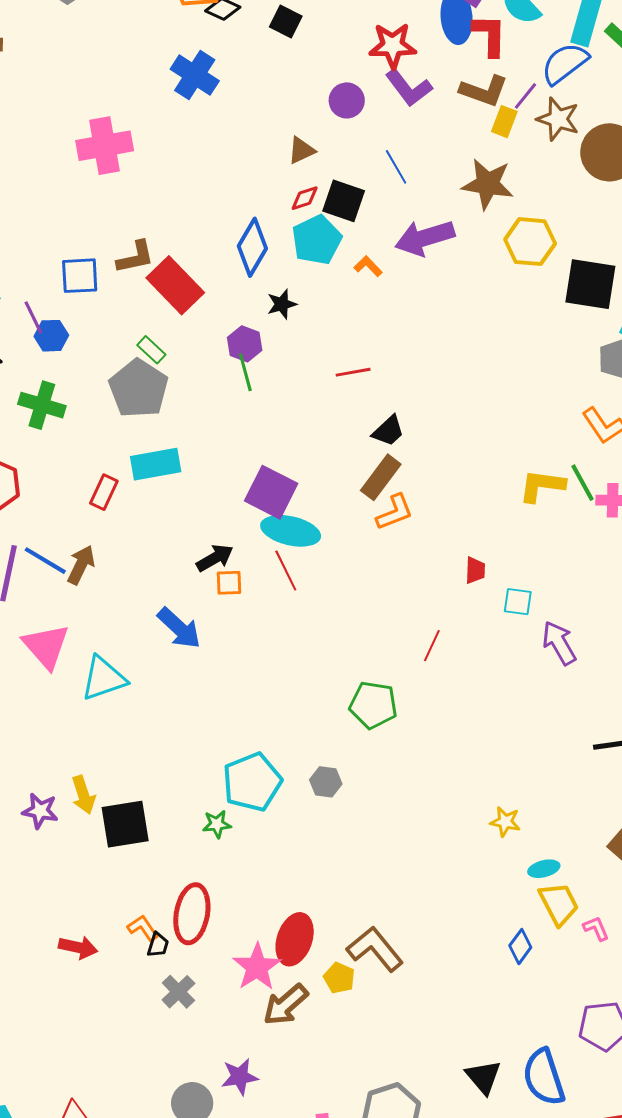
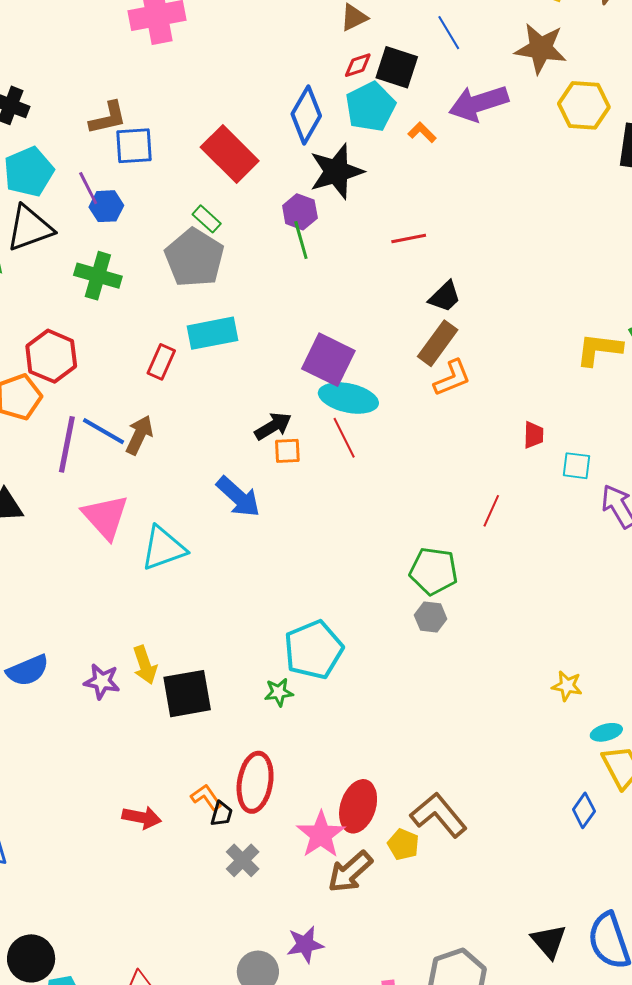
brown L-shape: (135, 257) -> (108, 118), moved
black star: (282, 304) -> (336, 171), size x1.8
gray hexagon: (326, 782) -> (431, 617), moved

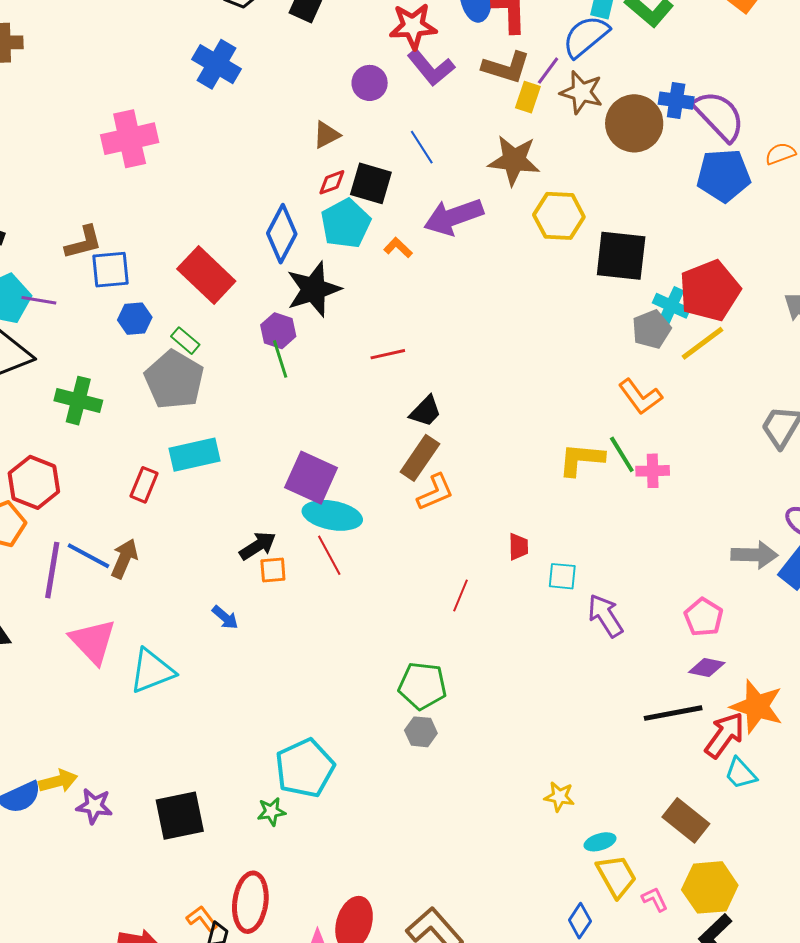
purple line: (88, 188) -> (39, 300), moved, turned -52
blue hexagon: (106, 206) -> (135, 319), moved
blue arrow: (238, 497) -> (225, 617), size x0.6
red line: (491, 511) -> (460, 595), moved
yellow arrow: (145, 665) -> (58, 781), moved, turned -84

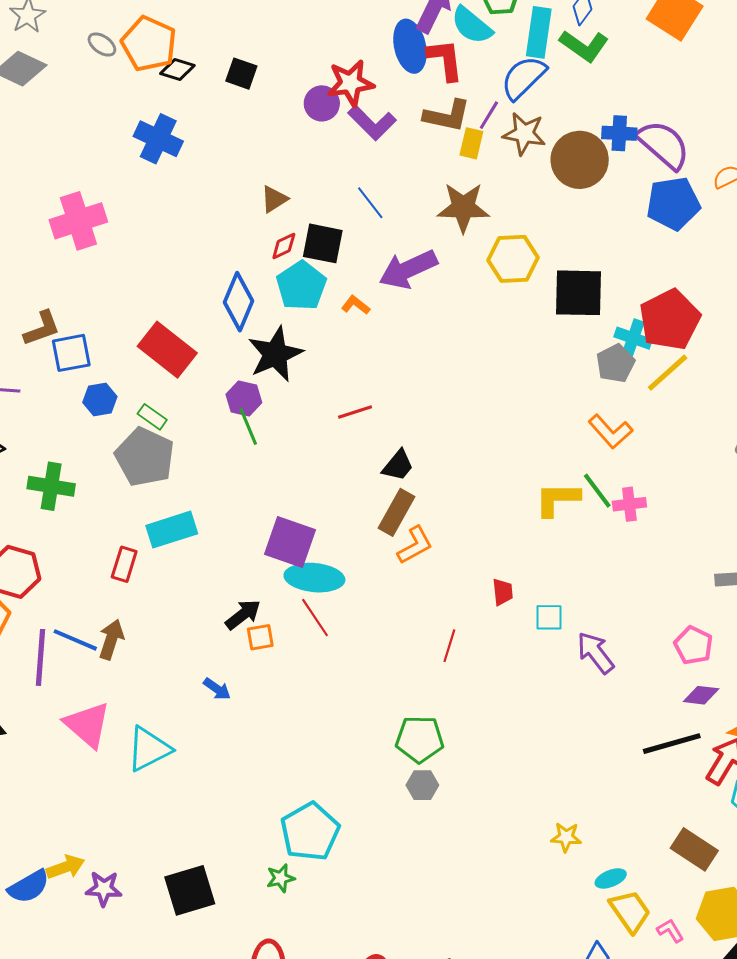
purple circle: (370, 83) -> (322, 103), moved

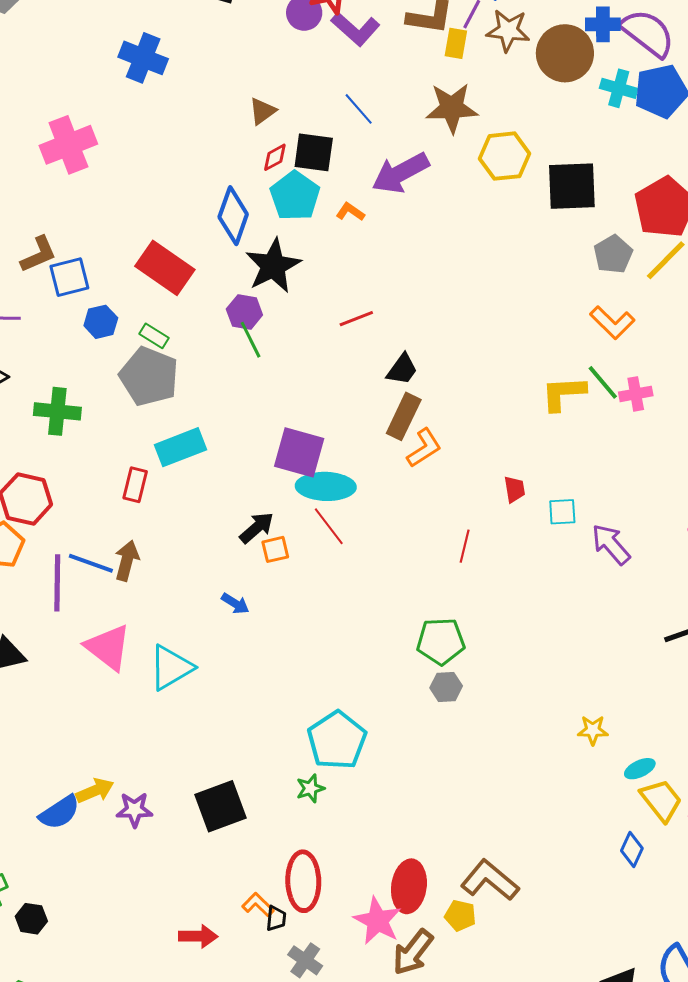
cyan cross: (633, 338) -> (619, 88), moved

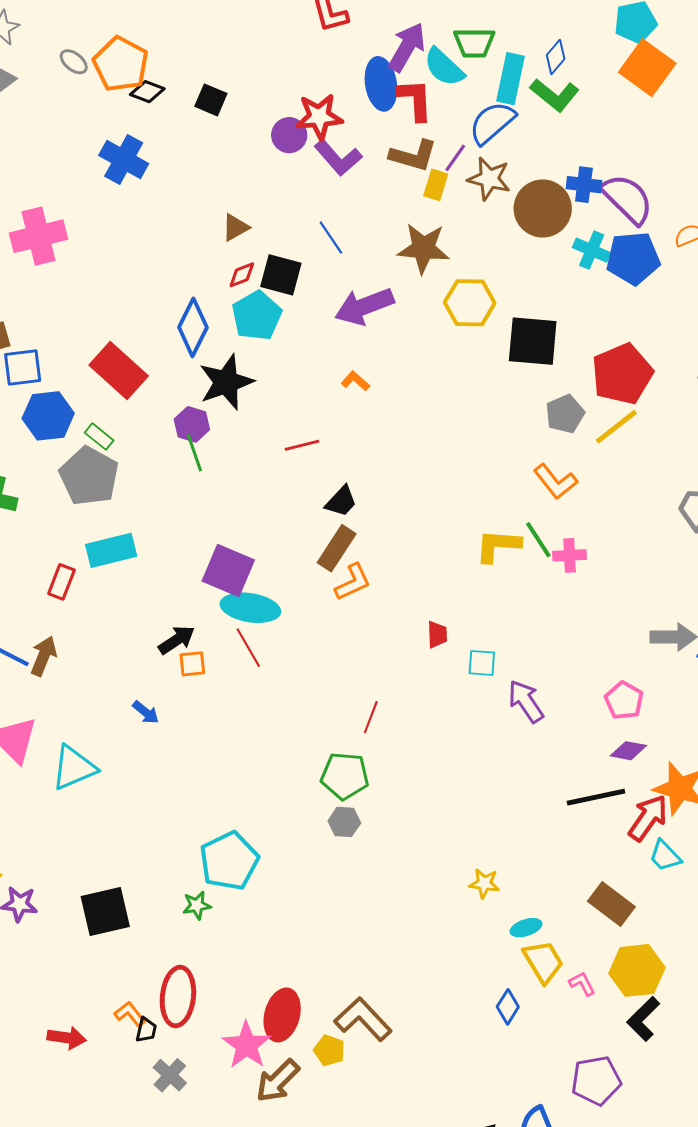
orange L-shape: (350, 212) -> (355, 381), moved
blue hexagon: (101, 322) -> (48, 416), size x1.5
red line: (465, 546) -> (371, 717), moved

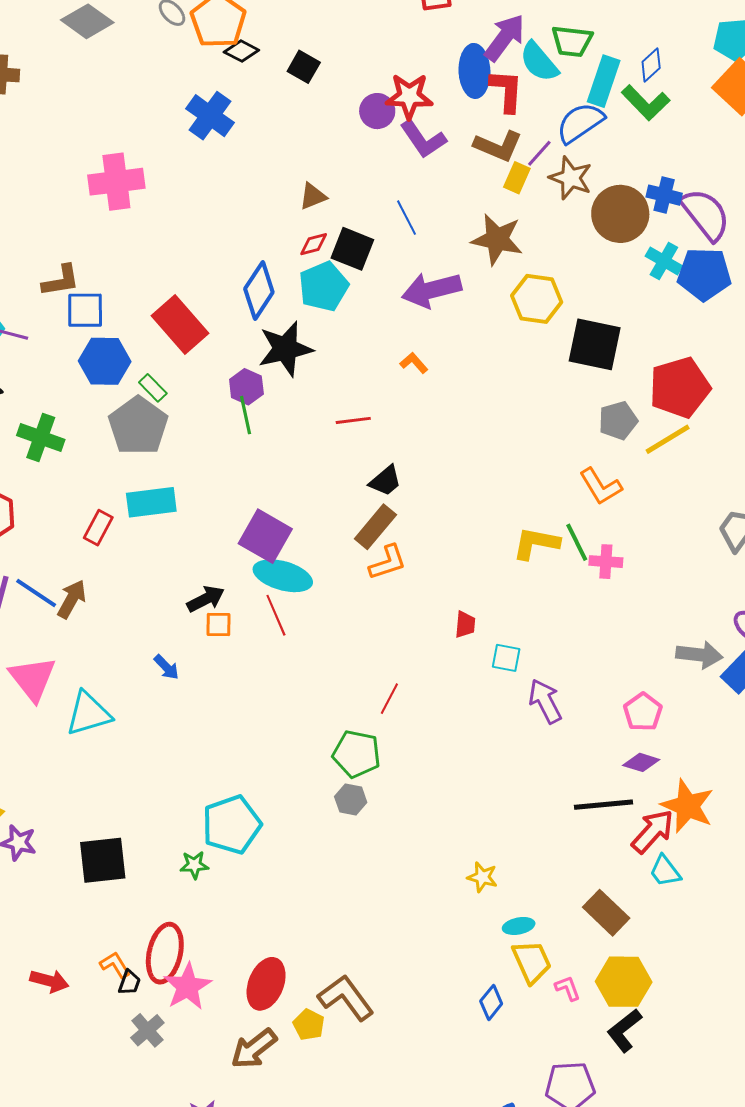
pink star: (246, 1045) -> (187, 986), moved

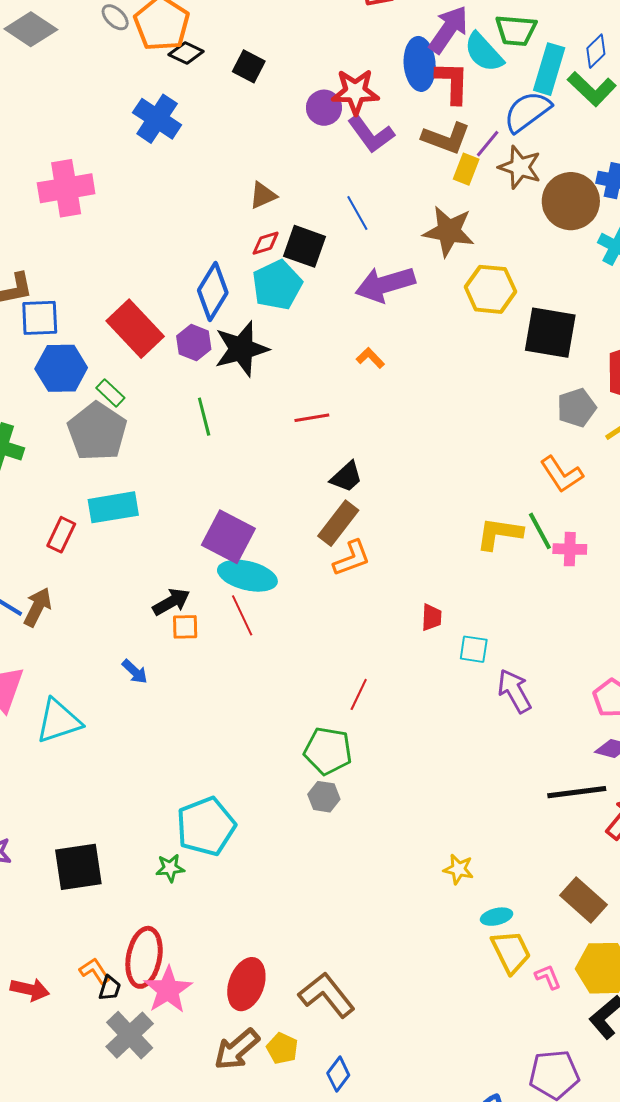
purple hexagon: (246, 387) -> (194, 343), moved
blue diamond: (491, 1002) -> (338, 1074), moved
yellow pentagon: (309, 1025) -> (282, 1048), moved
gray cross: (147, 1030) -> (130, 1035), size x1.4

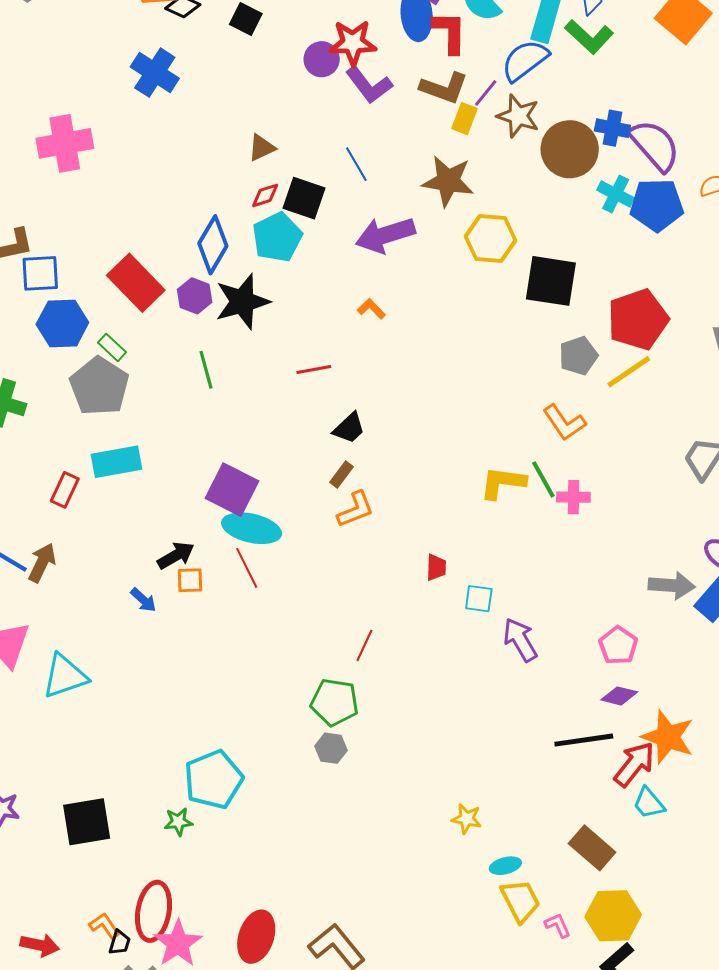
brown rectangle: (338, 523) -> (342, 475), size x0.6
blue arrow: (135, 672) -> (143, 600), moved

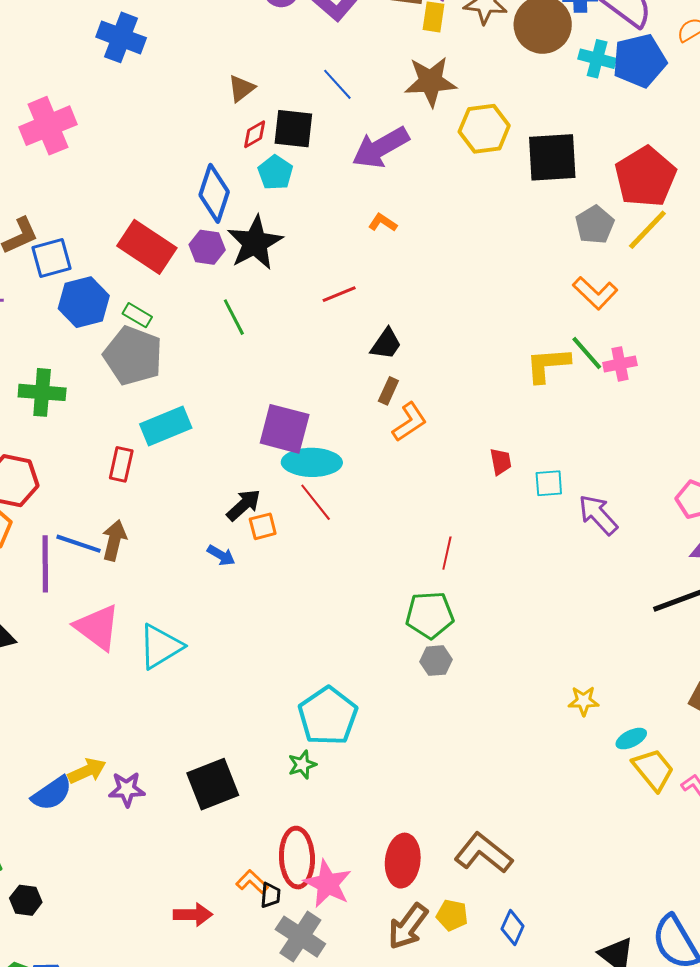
cyan pentagon: (277, 237) -> (275, 173), size x0.7

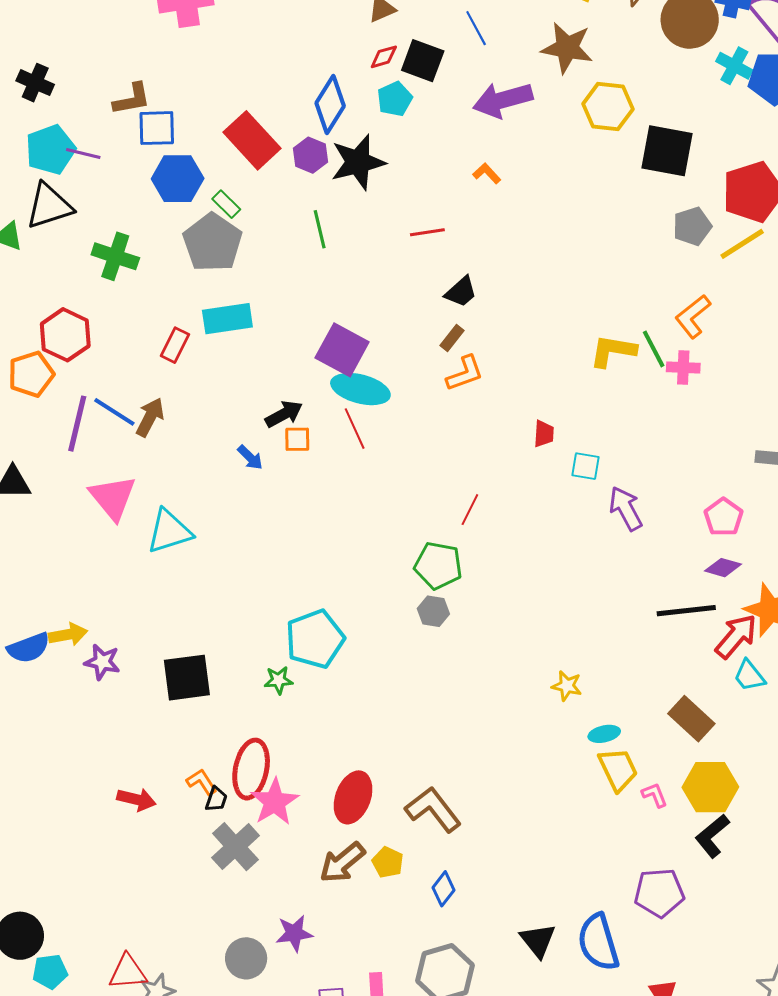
orange L-shape: (595, 293) -> (693, 316), moved, turned 84

